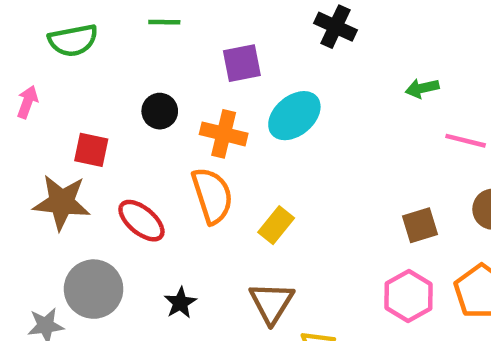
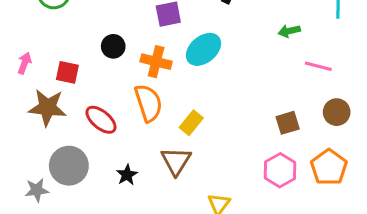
pink arrow: (27, 102) -> (24, 63), moved
brown triangle: (272, 303) -> (176, 161), moved

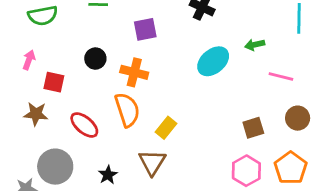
cyan ellipse: (203, 49) -> (213, 61), moved
pink arrow: (24, 63) -> (29, 60), moved
brown star: (47, 108) -> (36, 114), size x0.7

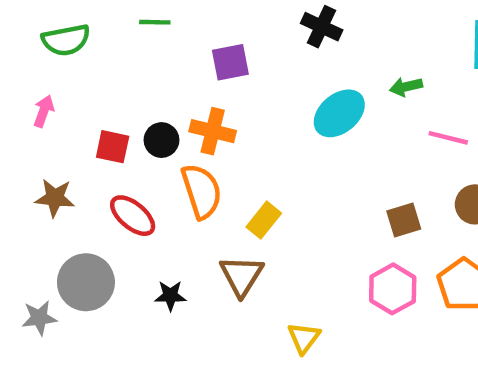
black circle: (95, 59) -> (161, 140), moved
red square: (54, 82) -> (113, 147), moved
black star: (108, 175) -> (170, 296), turned 30

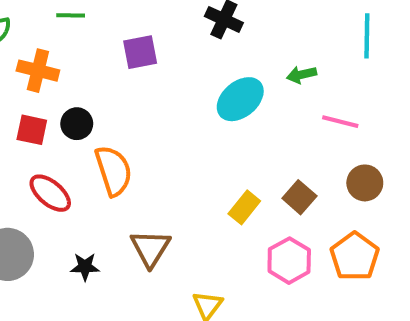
orange cross: (213, 131) -> (38, 71), moved
yellow rectangle: (264, 220) -> (244, 207), moved
brown square: (404, 220) -> (299, 197), turned -32

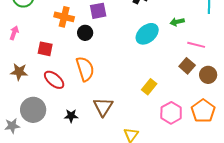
orange cross: (38, 71) -> (64, 17), moved
black circle: (77, 124) -> (85, 33), moved
brown square: (299, 197) -> (187, 66), moved

